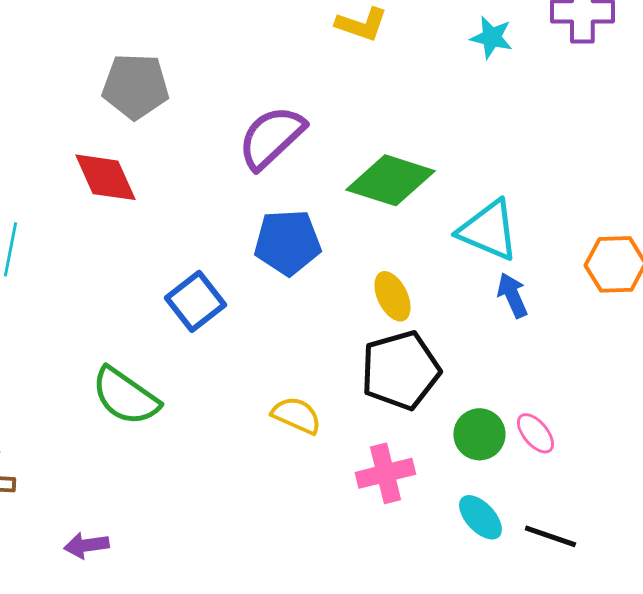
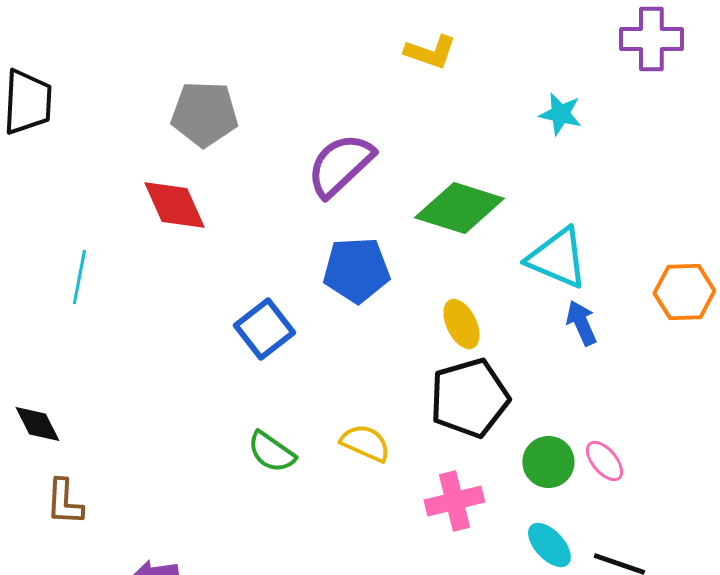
cyan star: (491, 37) -> (560, 114), moved
green semicircle: (125, 396) -> (271, 452), moved, size x0.7

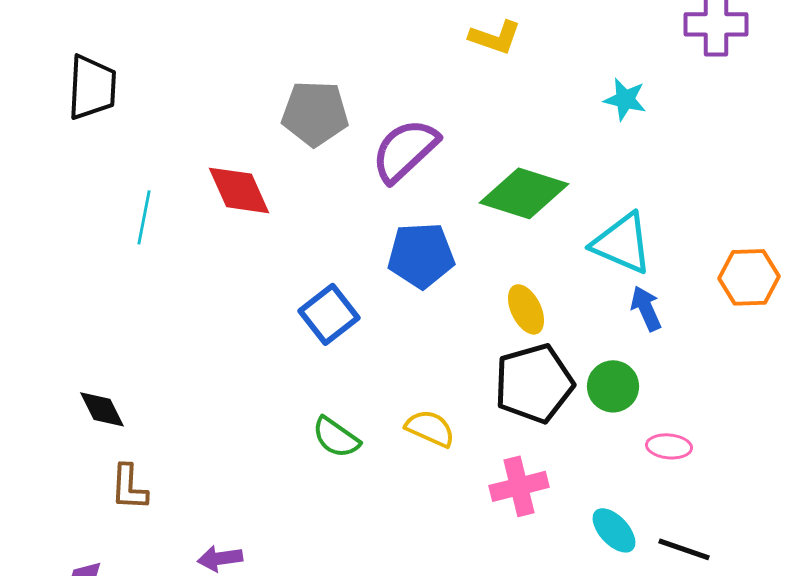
gray pentagon: (204, 114) -> (315, 113), moved
cyan line: (79, 277) -> (144, 217), moved
pink ellipse: (604, 461) -> (669, 446), turned -45
green circle: (548, 462) -> (613, 386), moved

